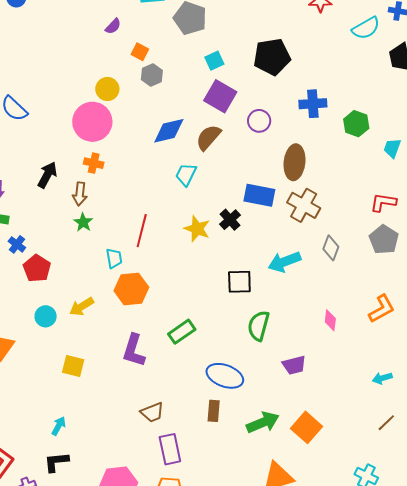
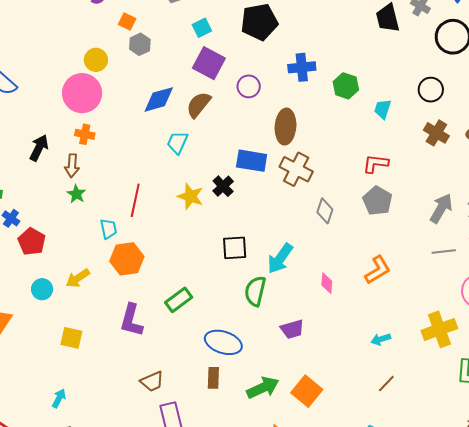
cyan arrow: (284, 262) -> (280, 258), moved, turned -32

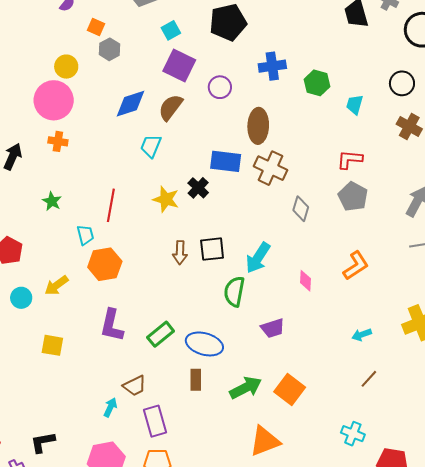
brown arrow: (72, 166) -> (180, 253), moved
green rectangle: (179, 300) -> (161, 334), moved
cyan arrow: (59, 398) -> (110, 407), moved

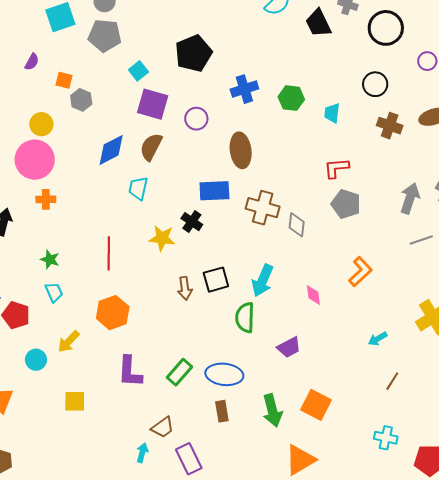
brown cross: (270, 168) -> (263, 208), moved
cyan trapezoid: (85, 235) -> (54, 292), moved
green arrow: (246, 388) -> (272, 411), turned 112

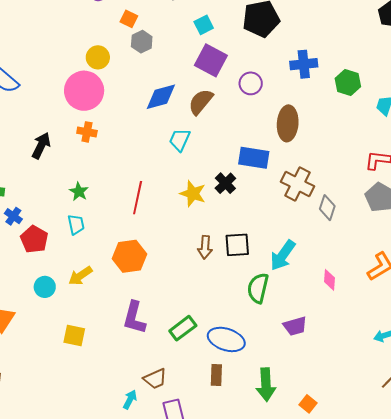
orange square: (316, 405) -> (308, 404), moved, size x0.6

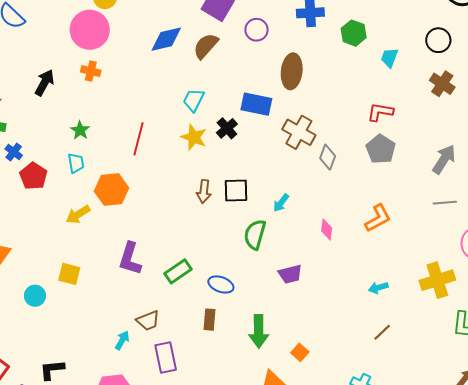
cyan trapezoid: (180, 140) -> (193, 100), moved
cyan arrow: (283, 255) -> (281, 203), size x0.6
orange hexagon: (129, 256) -> (112, 190), moved
cyan circle: (45, 287) -> (35, 296), moved
blue ellipse: (226, 339) -> (221, 284), size x0.7

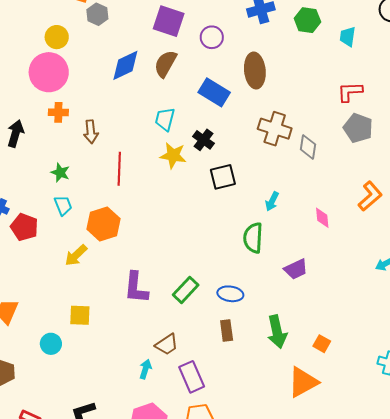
blue rectangle: (256, 104) -> (214, 92), moved, turned 32
brown arrow: (204, 191) -> (91, 132), moved
black square: (236, 191) -> (223, 177), moved

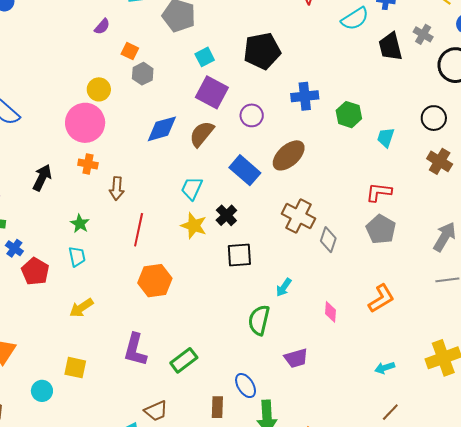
brown ellipse: (255, 71) -> (289, 155), turned 44
orange hexagon: (103, 224) -> (155, 281), moved
blue ellipse: (230, 294) -> (246, 386), moved, turned 40

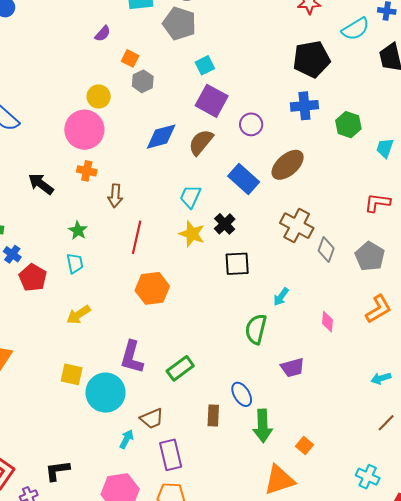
black pentagon: (262, 51) -> (311, 59), moved
black arrow: (42, 178) -> (41, 184), turned -80
gray pentagon: (381, 229) -> (370, 256), moved
cyan circle: (42, 391) -> (106, 393), moved, size x1.8

